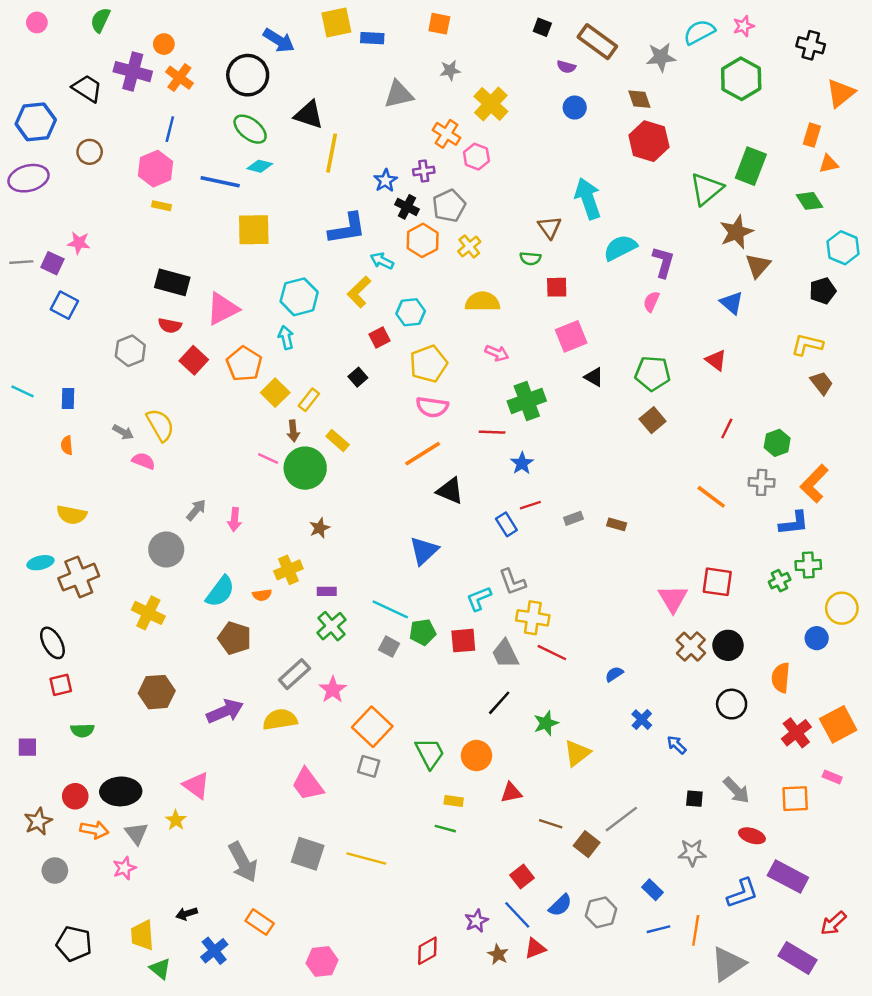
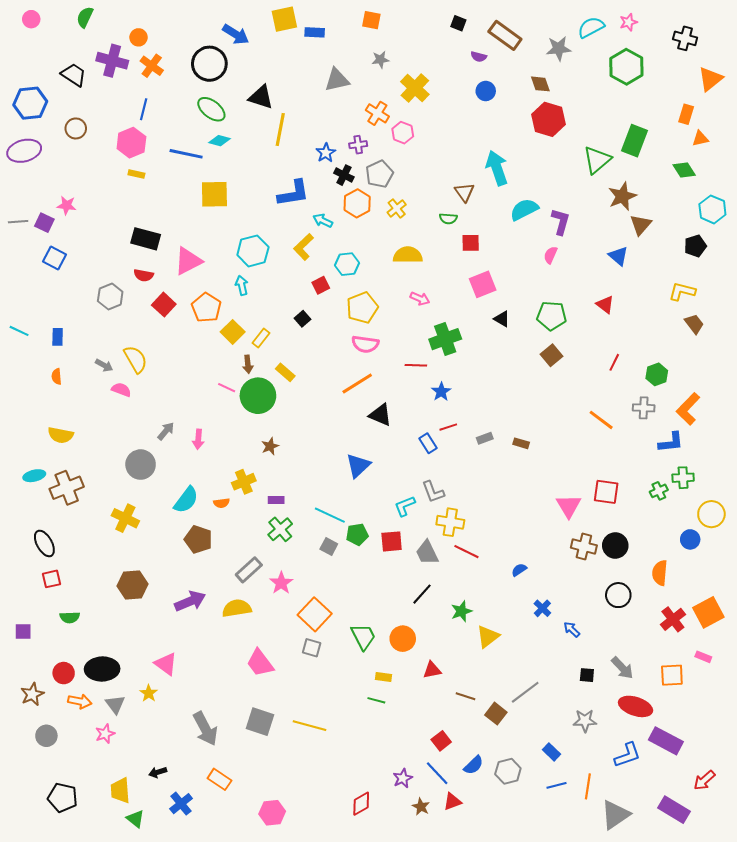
brown cross: (691, 647) -> (584, 547), turned -30
red ellipse: (752, 836) -> (636, 706), size x1.5

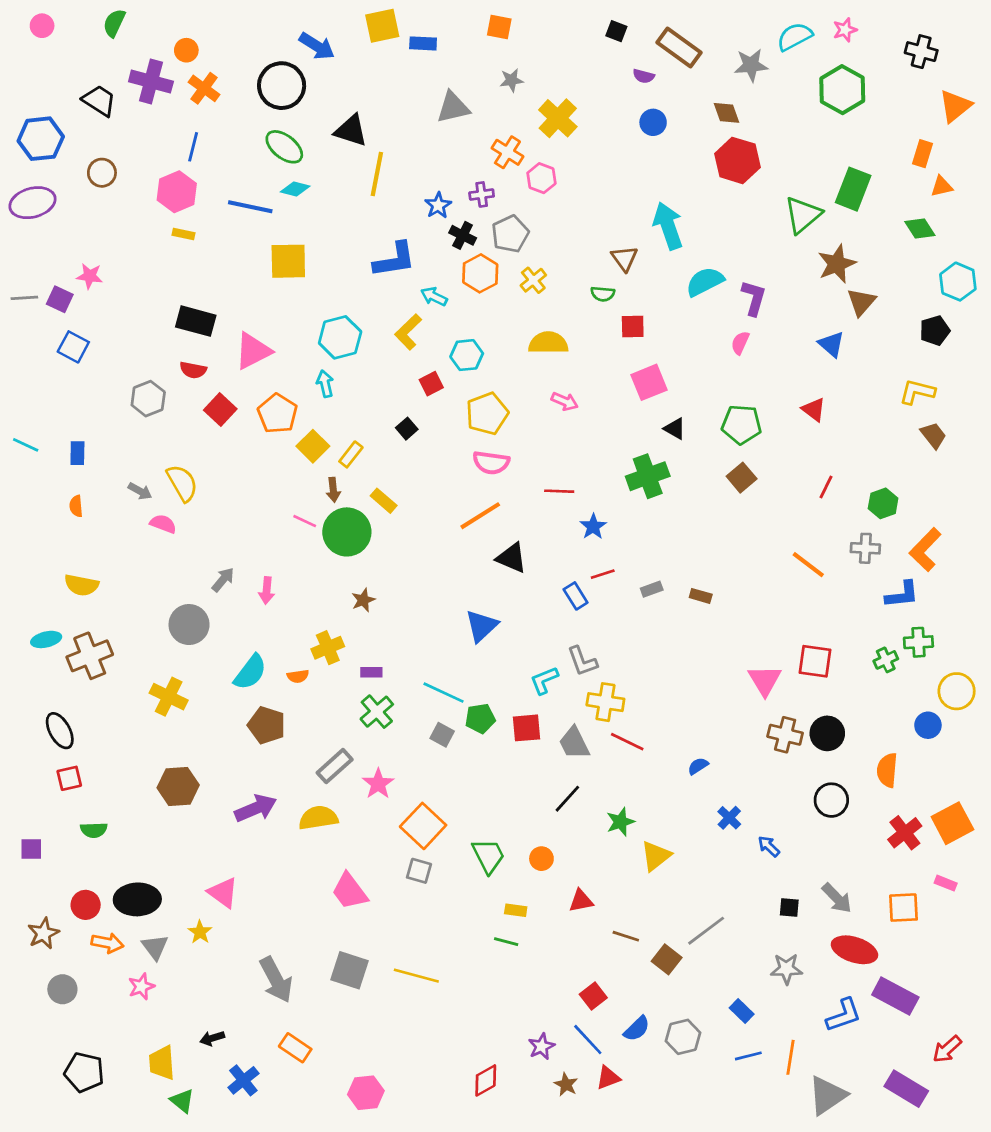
green cross: (445, 339) -> (648, 476), moved
orange circle: (403, 639) -> (541, 859), size x0.7

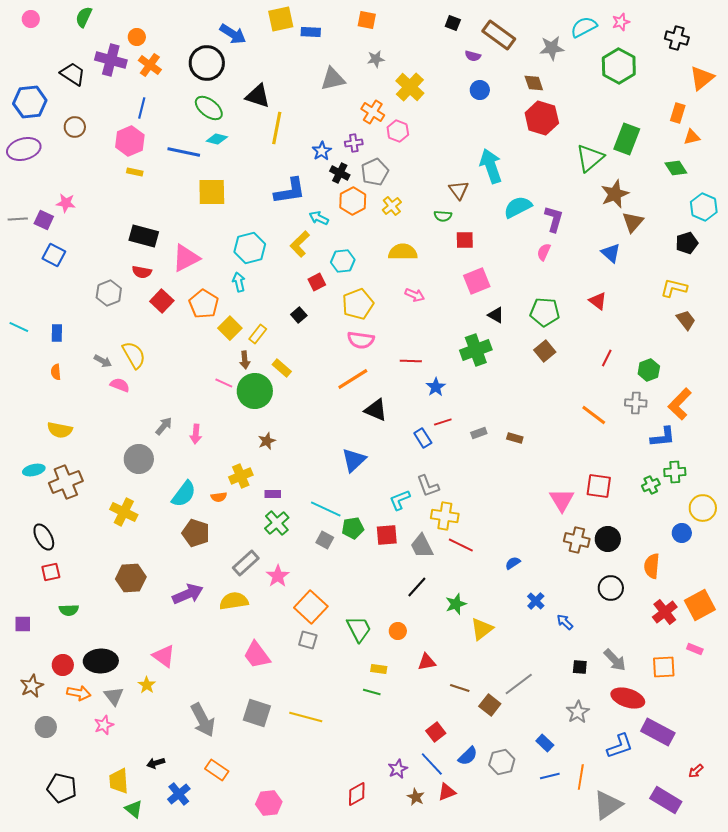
gray star: (786, 969) -> (578, 712), turned -30
red arrow: (947, 1049) -> (696, 771), size x0.7

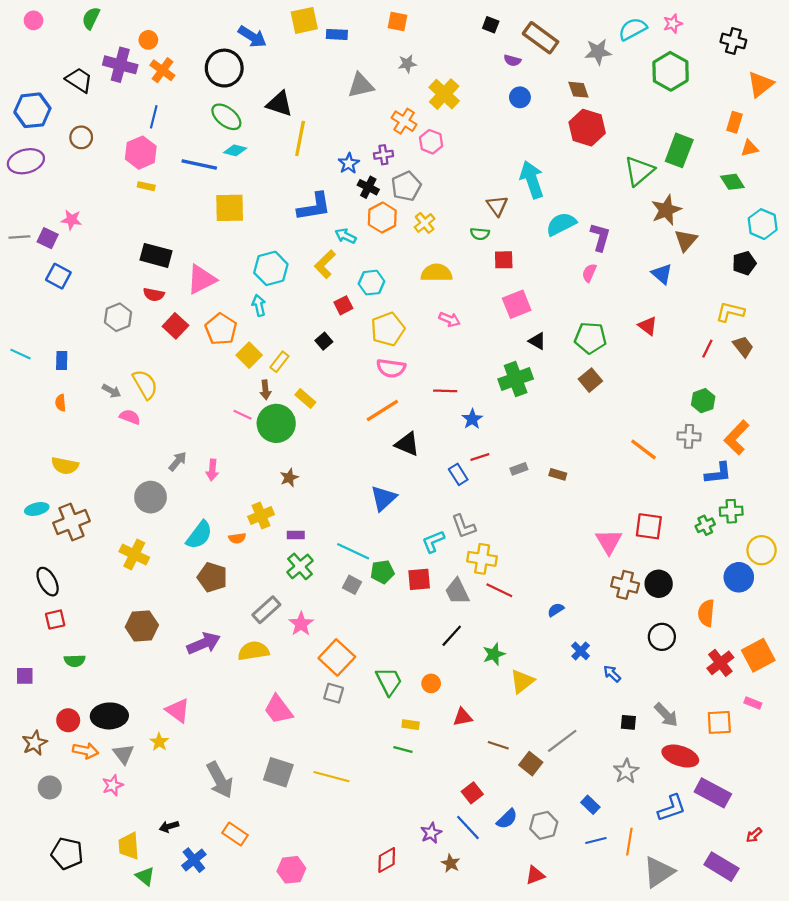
red line: (607, 358) -> (707, 349), moved
blue circle: (682, 533) -> (739, 577), size x1.4
red triangle: (447, 792) -> (535, 875), moved

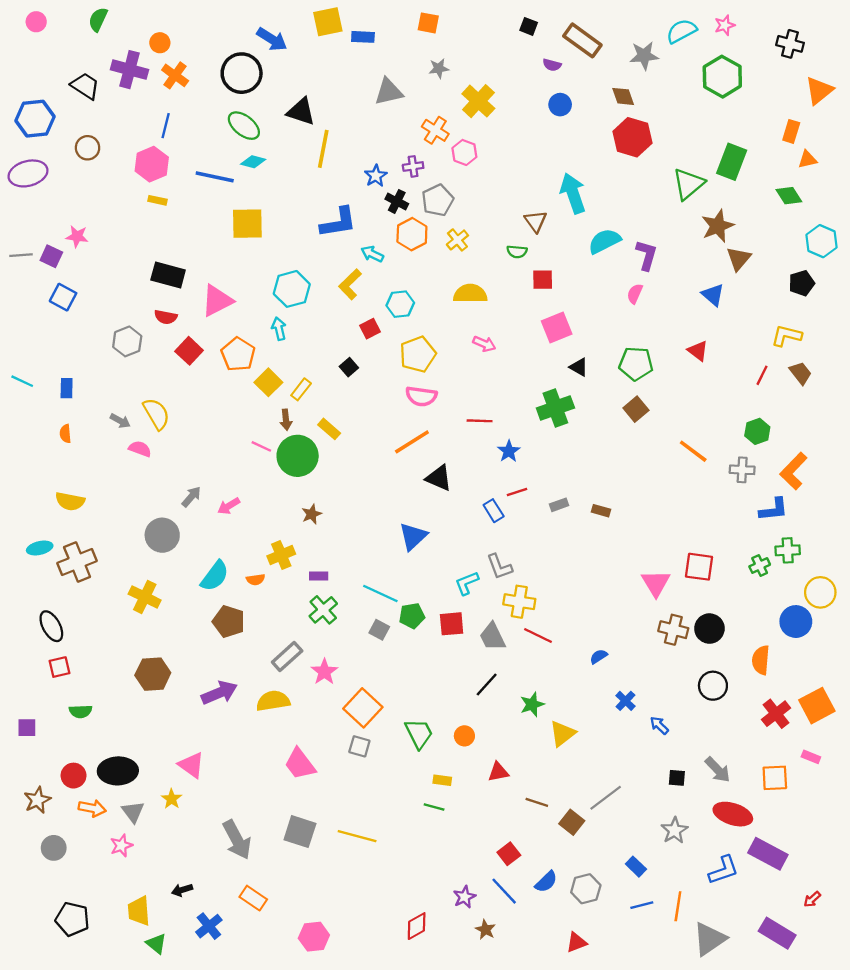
orange line: (643, 449) -> (693, 451), moved
pink arrow: (212, 470) -> (229, 506), turned 54

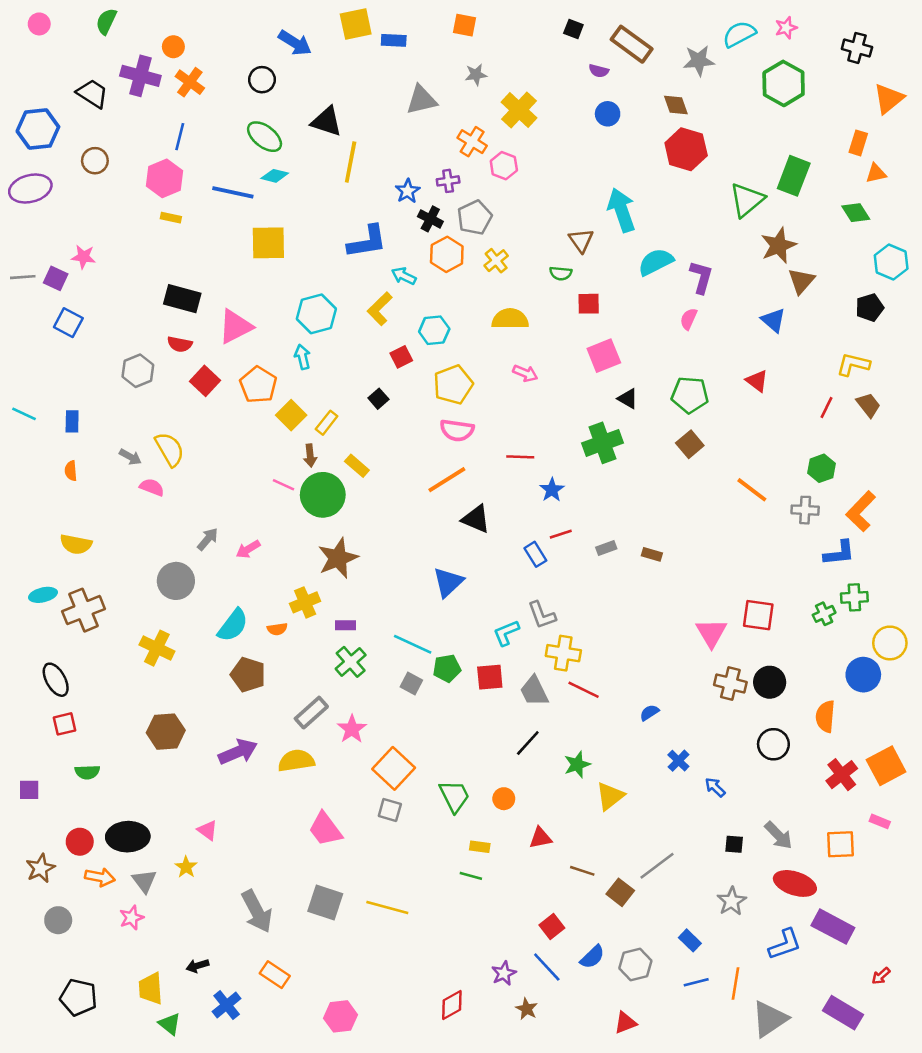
black circle: (242, 73) -> (262, 80), size x0.6
brown star: (312, 514) -> (338, 558), size x1.8
pink triangle: (191, 765) -> (208, 830), size x0.7

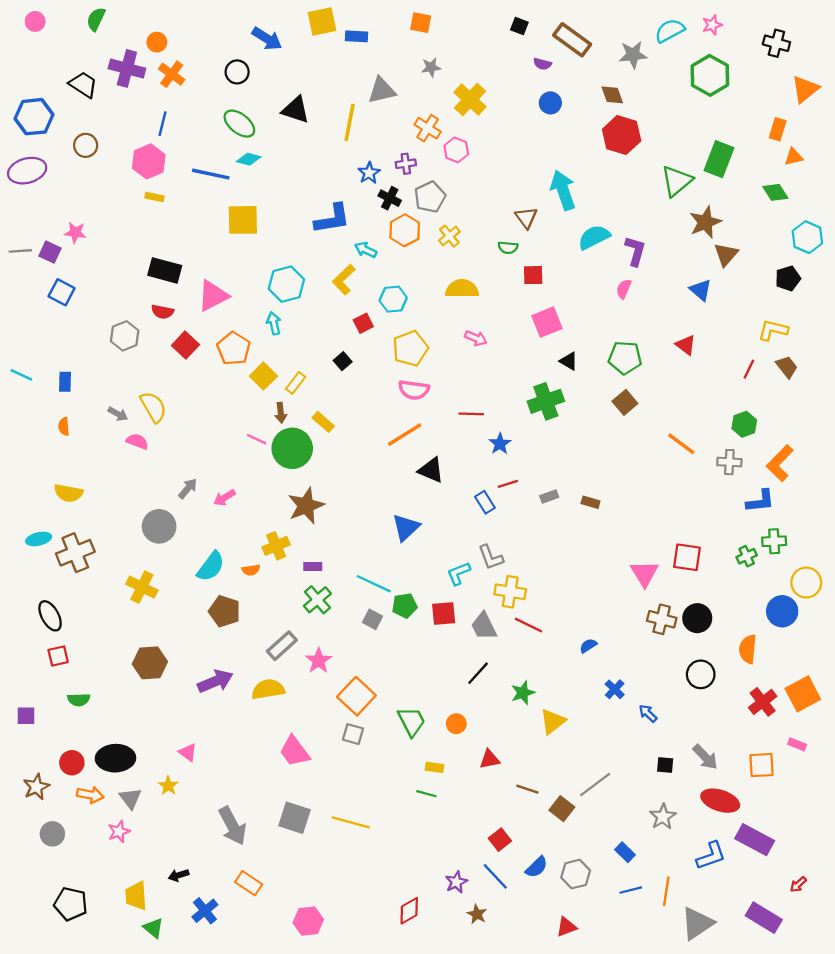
yellow line: (351, 162) -> (350, 122), moved

